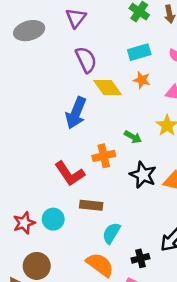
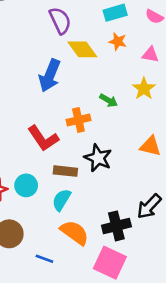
black star: (143, 175) -> (98, 158), moved
cyan semicircle: (111, 233) -> (61, 200), moved
black cross: (140, 258) -> (116, 226), size x1.5

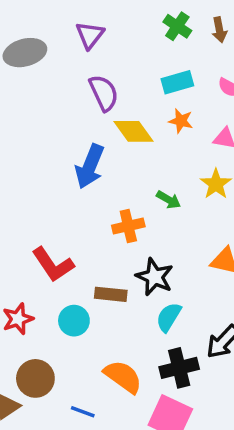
red L-shape: (43, 138) -> (53, 265), moved
cyan circle: (26, 185) -> (74, 321), moved
cyan semicircle: (61, 200) -> (169, 317), moved

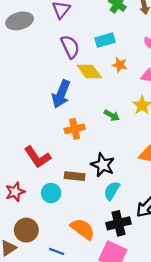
cyan rectangle: (177, 82) -> (105, 40), moved
orange cross: (128, 226) -> (75, 129), moved

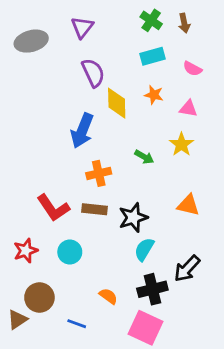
cyan rectangle: (105, 40) -> (152, 56), moved
yellow diamond: (89, 72) -> (117, 103), turned 35
black star: (103, 165) -> (133, 218), turned 30
brown rectangle: (75, 176) -> (95, 209), moved
orange semicircle: (83, 229) -> (108, 296), size x0.6

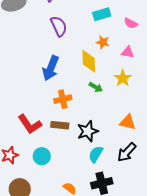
yellow diamond: (117, 103) -> (89, 61), moved
black arrow: (187, 269) -> (127, 152), moved

